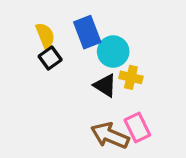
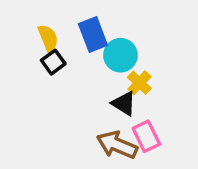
yellow cross: (131, 77) -> (139, 83), turned 30
black triangle: (105, 85) -> (124, 103), moved

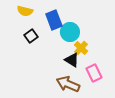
yellow semicircle: (48, 38) -> (25, 11), moved, turned 126
pink rectangle: (146, 136) -> (94, 73), moved

